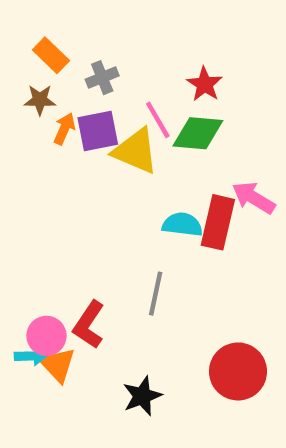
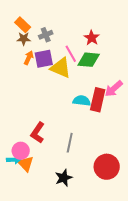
brown star: (40, 100) -> (24, 39), moved
pink arrow: (254, 198) -> (114, 89), turned -72
gray line: (156, 294) -> (70, 143), moved
red L-shape: (89, 325) -> (38, 133), moved

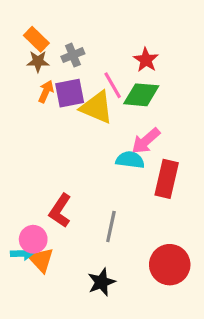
pink arrow: (114, 89) -> (146, 141), moved
red rectangle: (98, 100) -> (167, 179), moved

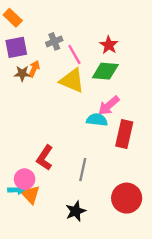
orange rectangle: (36, 39) -> (13, 18), moved
brown star: (38, 61) -> (22, 73), moved
pink line: (113, 85) -> (74, 55), moved
purple square: (70, 93) -> (16, 47), moved

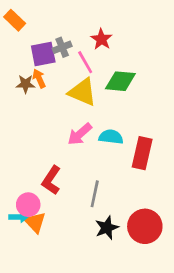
red star: (109, 45) -> (101, 39), moved
purple square: (16, 47) -> (43, 54), moved
orange arrow: (34, 69) -> (39, 78), turned -49
pink arrow: (109, 106) -> (80, 134), moved
black star: (76, 211) -> (107, 228), moved

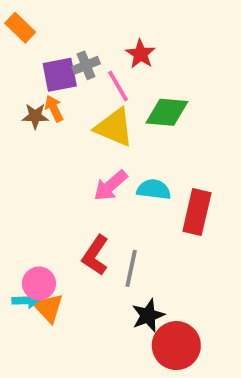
red L-shape: (51, 180) -> (95, 255), moved
red circle: (145, 226) -> (176, 346), moved

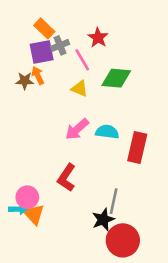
orange rectangle: (20, 28) -> (44, 28), moved
yellow triangle: (114, 127) -> (80, 89), size x0.6
gray line: (131, 268) -> (114, 201), moved

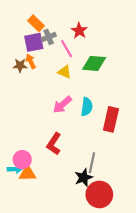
cyan semicircle: (107, 132) -> (87, 107), turned 90
orange triangle: (34, 214) -> (27, 173), turned -48

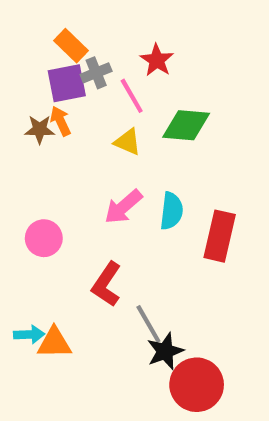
pink circle: (22, 160) -> (44, 238), moved
gray line: (92, 163) -> (148, 324), moved, turned -42

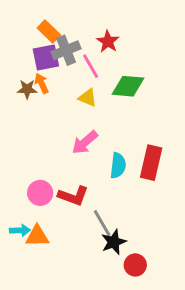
gray cross: (96, 73) -> (66, 50), size x1.4
cyan semicircle: (171, 211) -> (118, 166), moved
pink circle: (44, 238) -> (40, 193), moved
red L-shape: (107, 284) -> (73, 196), turned -104
red circle: (197, 385) -> (135, 265), size x0.6

